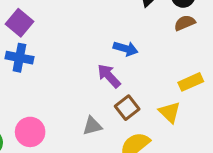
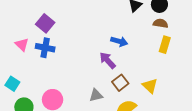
brown semicircle: (185, 23) -> (160, 23), turned 32
yellow rectangle: (191, 82) -> (165, 45), moved, turned -49

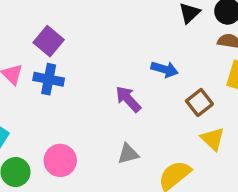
purple arrow: (108, 60) -> (128, 99), moved
brown square: (120, 83) -> (199, 102), moved

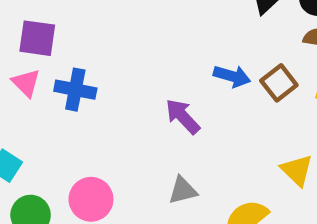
purple square: (49, 41) -> (37, 38), moved, turned -32
brown square: (199, 102) -> (279, 83), moved

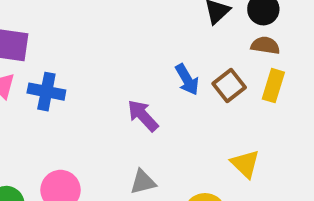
blue arrow: (232, 76) -> (187, 80), turned 44

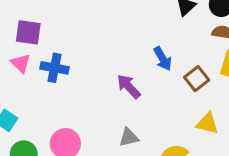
brown square: (229, 86) -> (197, 79), moved
yellow triangle: (245, 164) -> (207, 123), turned -30

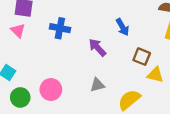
blue cross: (55, 68) -> (60, 28), moved
brown square: (197, 79) -> (142, 57), moved, turned -30

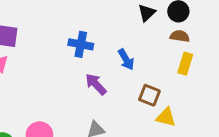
blue cross: (60, 28) -> (81, 44), moved

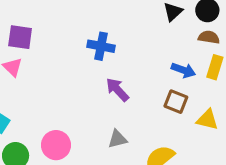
blue arrow: (126, 59) -> (183, 70), moved, turned -40
yellow triangle: (166, 117) -> (207, 120), moved

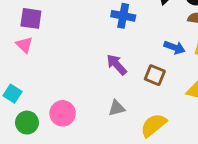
blue cross: (101, 46) -> (123, 16), moved
brown square: (176, 102) -> (155, 75), moved

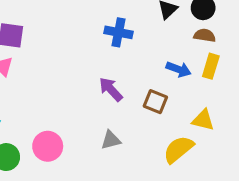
yellow semicircle: (153, 125) -> (178, 149), moved

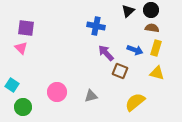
purple arrow: (111, 89) -> (106, 53), moved
yellow triangle: (203, 120) -> (157, 73), moved
pink circle: (48, 146) -> (57, 92), moved

